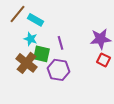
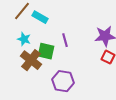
cyan star: (31, 39) -> (24, 39), moved
purple hexagon: (59, 70) -> (63, 81), moved

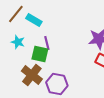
purple line: (65, 40) -> (47, 43), moved
brown cross: (31, 60) -> (32, 75), moved

